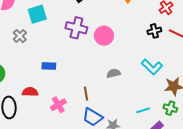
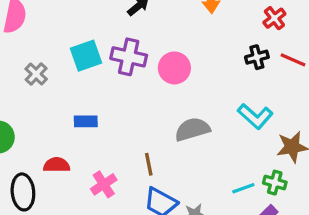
cyan square: (37, 14) -> (86, 56), moved
gray semicircle: (113, 73) -> (192, 129), size x1.5
green cross: (170, 108) -> (275, 183), moved

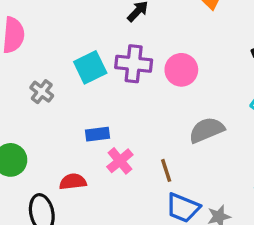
pink cross: (104, 184) -> (120, 161), moved

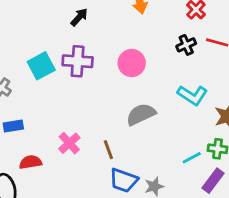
pink circle: (181, 70) -> (132, 63), moved
blue rectangle: (97, 134) -> (13, 126), moved

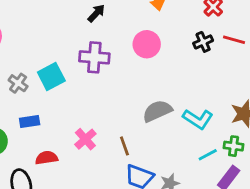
pink circle: (132, 63) -> (147, 44), moved
cyan square: (41, 66) -> (51, 77), moved
cyan L-shape: (192, 95) -> (198, 119), moved

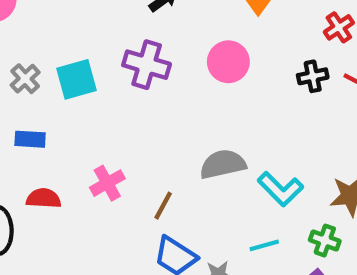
brown line: (124, 146) -> (163, 206), turned 36
cyan line: (208, 155) -> (264, 245), moved

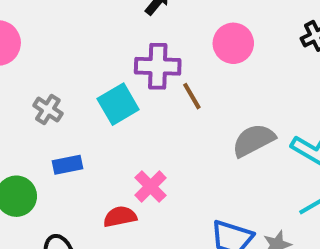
cyan square: (77, 79) -> (118, 104), moved
red semicircle: (44, 198) -> (120, 217), moved
brown line: (163, 206) -> (192, 96), moved, turned -44

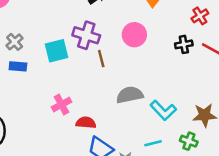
blue rectangle: (68, 165) -> (18, 66), moved
red semicircle: (120, 217) -> (86, 123), moved

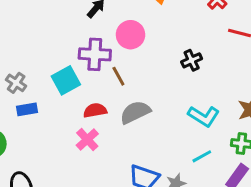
pink circle: (134, 35) -> (130, 35), moved
black cross: (184, 44) -> (192, 60), moved
gray semicircle: (130, 95) -> (135, 112), moved
red semicircle: (86, 123) -> (95, 110), moved

